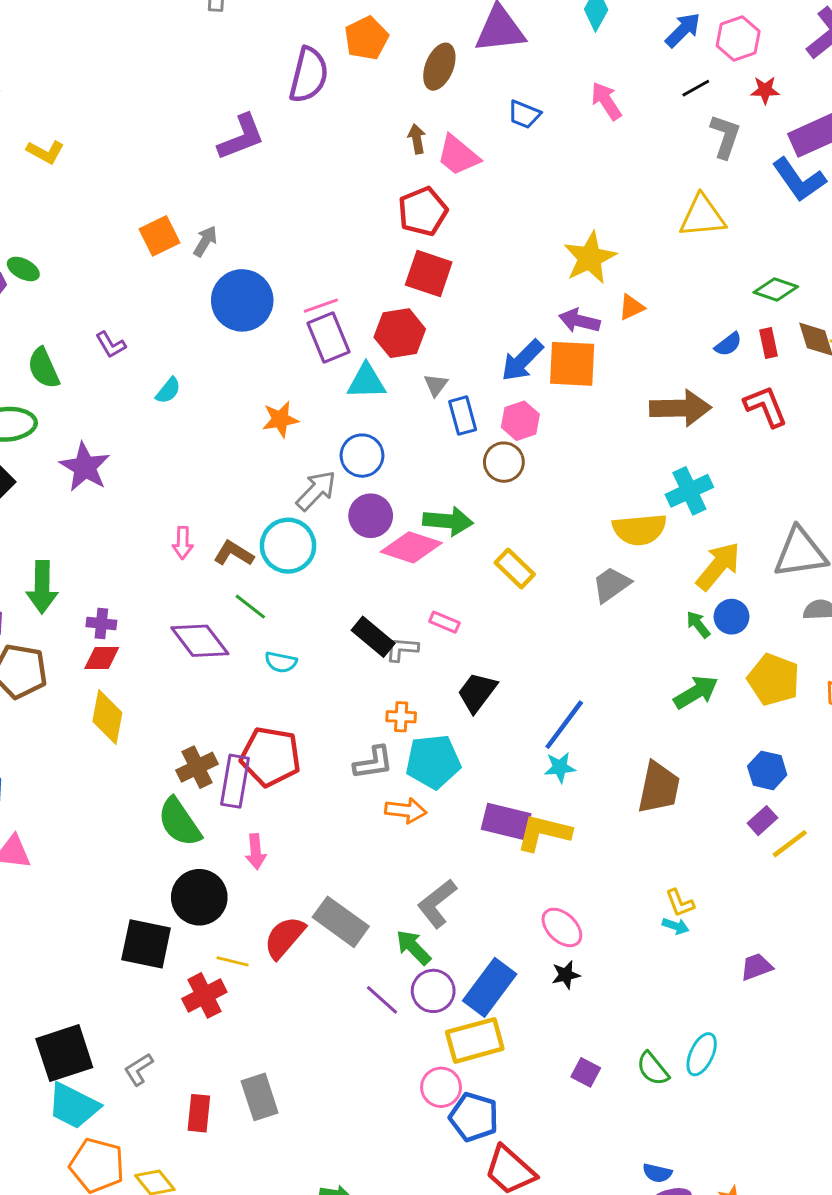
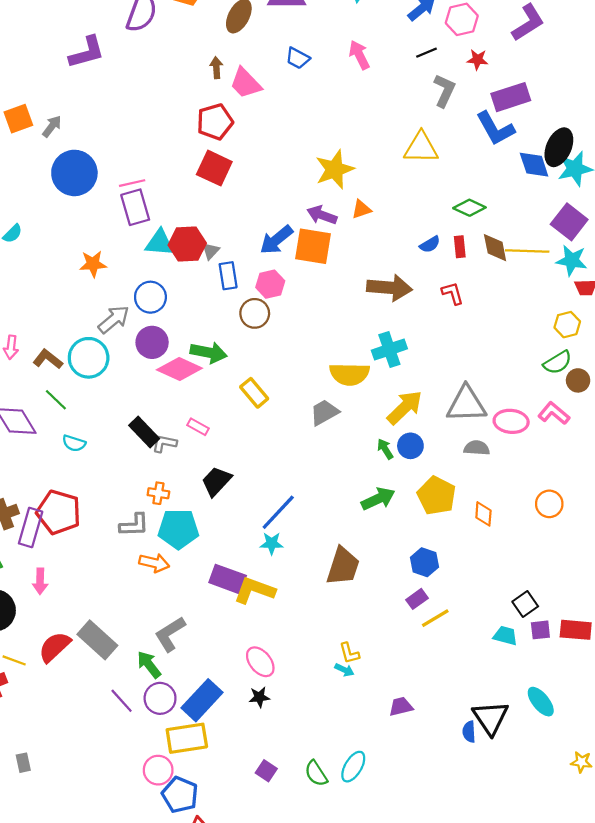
red hexagon: (400, 333) -> (187, 244), moved
red L-shape: (766, 406) -> (453, 293), size x0.7
gray rectangle: (260, 1097) -> (23, 763), size x0.6

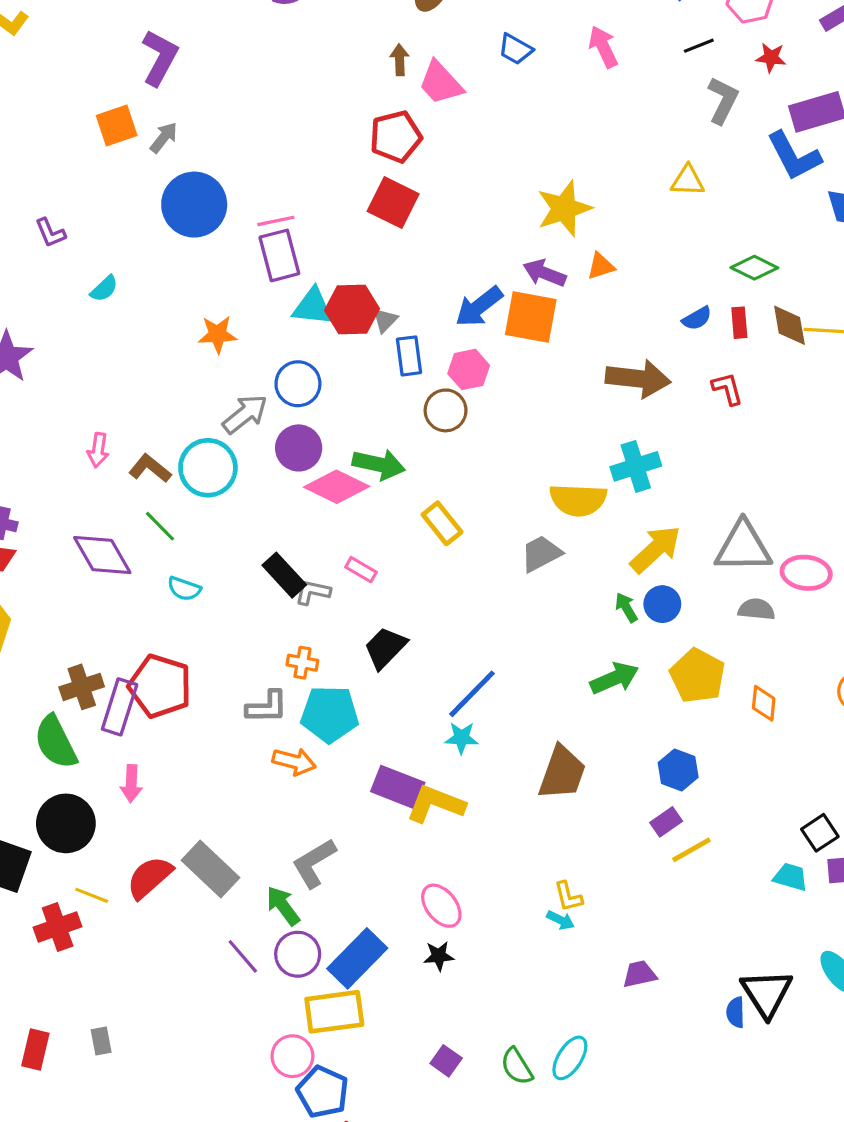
purple L-shape: (87, 52) -> (160, 58), moved, turned -48
yellow triangle: (421, 148) -> (688, 181), size x0.7

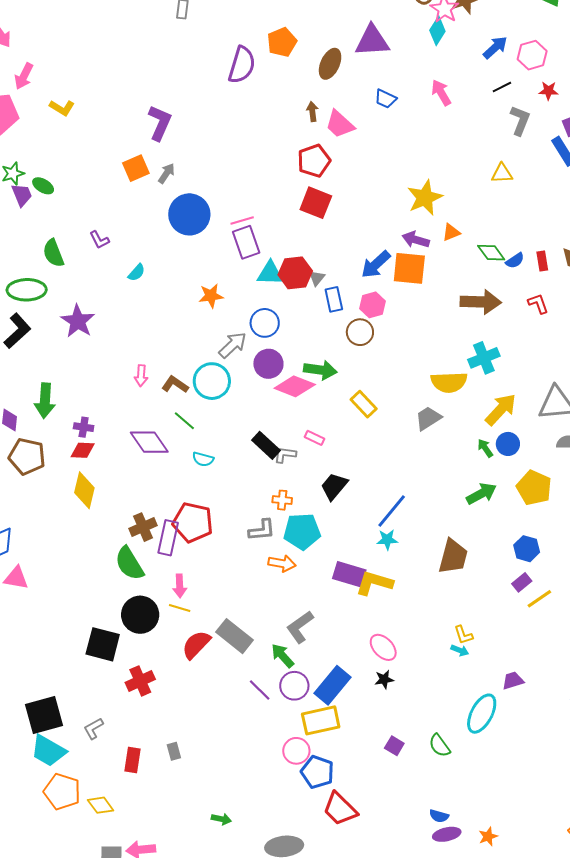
green diamond: (754, 268) -> (491, 253), moved, turned 32
yellow line: (92, 895) -> (180, 608), moved
cyan ellipse: (570, 1058) -> (482, 714), moved, size x1.4

